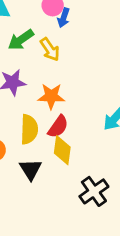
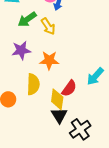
red semicircle: (58, 127) -> (69, 88), moved
black triangle: (31, 169) -> (59, 115), moved

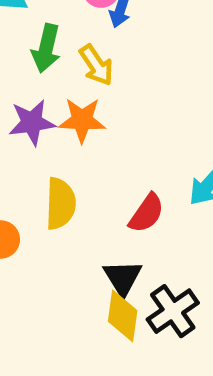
green arrow: (27, 19) -> (46, 48), turned -42
orange star: (49, 60) -> (82, 120), moved
yellow diamond: (57, 99) -> (123, 316), moved

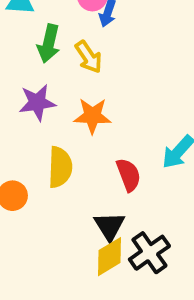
orange star: (82, 120) -> (92, 116), moved
red semicircle: (147, 213) -> (129, 175), turned -56
yellow diamond: (123, 316) -> (110, 257), turned 51

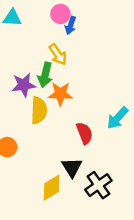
green arrow: (49, 44) -> (45, 75), moved
yellow semicircle: (60, 167) -> (39, 110), moved
yellow diamond: (110, 257) -> (52, 188), moved

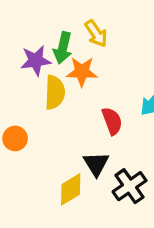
yellow arrow: (58, 55) -> (96, 34), moved

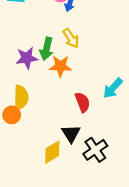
yellow semicircle: (55, 92) -> (21, 98), moved

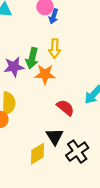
yellow arrow: (71, 38) -> (55, 49), turned 36
red semicircle: (83, 102) -> (65, 108), turned -30

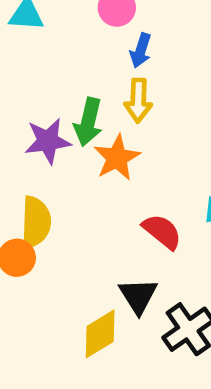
blue arrow: (54, 16) -> (141, 50), moved
orange star: (45, 74) -> (117, 158), turned -30

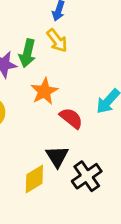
yellow arrow: (138, 101) -> (57, 40), turned -40
orange star: (117, 158) -> (44, 91), moved

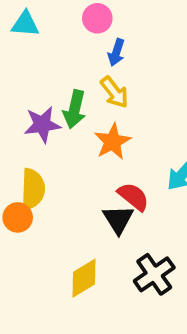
orange star: (44, 91) -> (113, 142), moved
black triangle: (57, 156) -> (118, 219), moved

